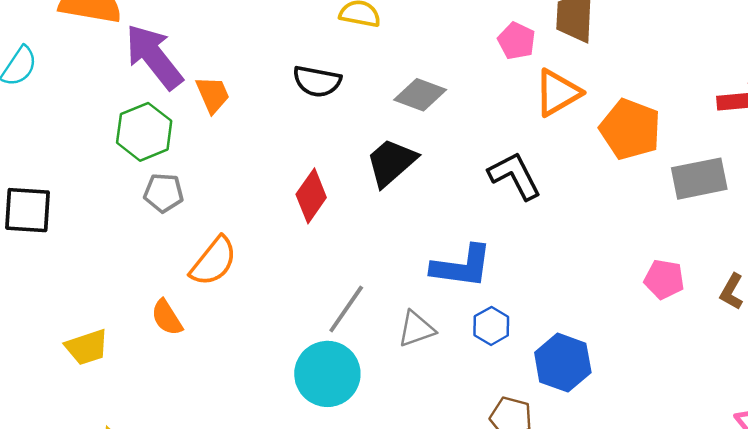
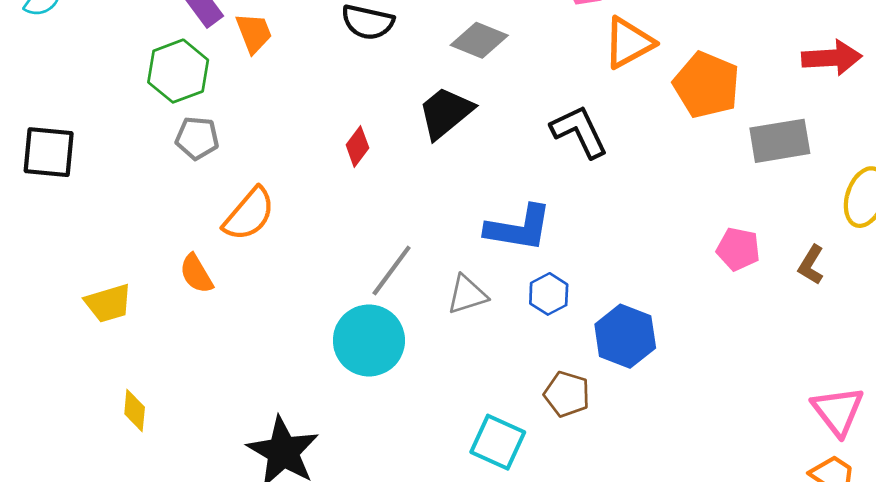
red diamond: (311, 196) -> (357, 146), size x0.7

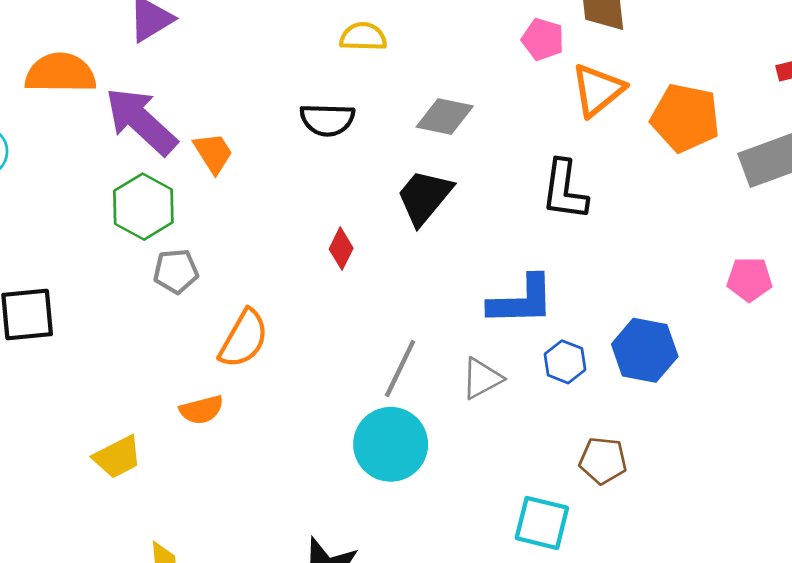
black L-shape: (579, 131) -> (565, 190), turned -136
orange semicircle: (196, 274) -> (201, 410), turned -63
blue hexagon: (625, 336) -> (645, 350), moved

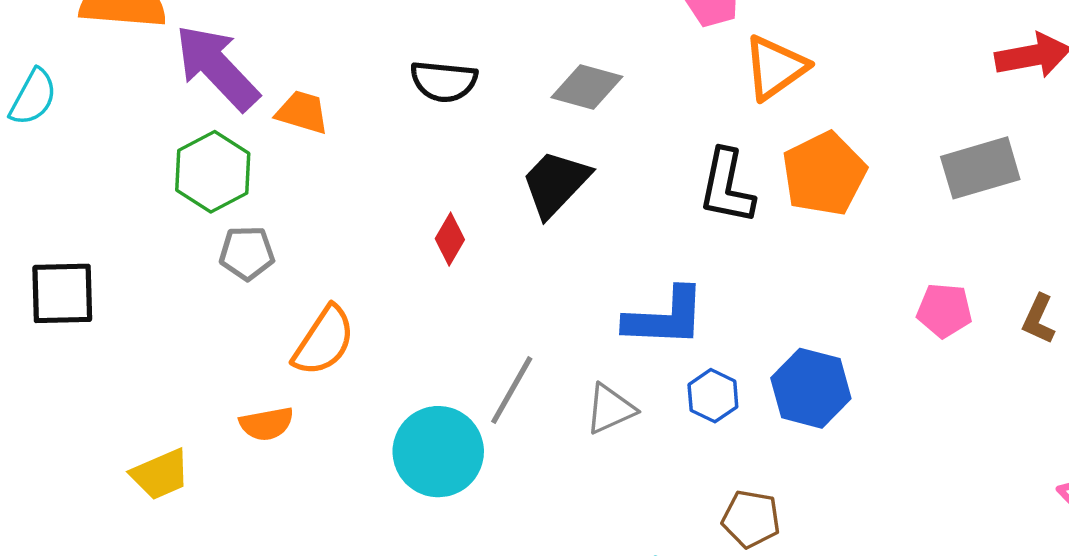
orange pentagon: (685, 118) -> (824, 174), moved, turned 30
orange trapezoid: (213, 153) -> (302, 112), turned -45
cyan circle: (391, 444) -> (438, 452), moved

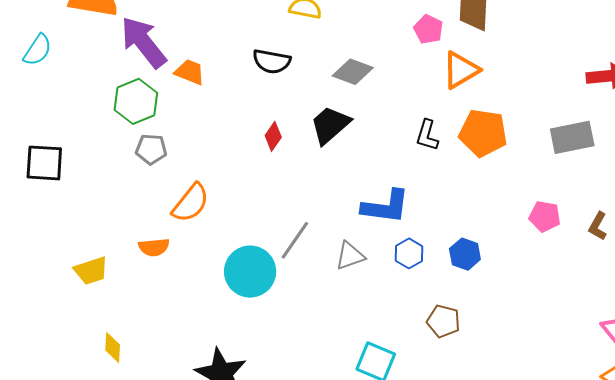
orange pentagon: (824, 174) -> (483, 133), turned 30
black L-shape: (727, 187) -> (427, 135), size x0.7
red diamond: (450, 239) -> (273, 136), moved
blue hexagon: (811, 388) -> (465, 254), size x0.7
brown pentagon: (751, 519) -> (443, 321), moved

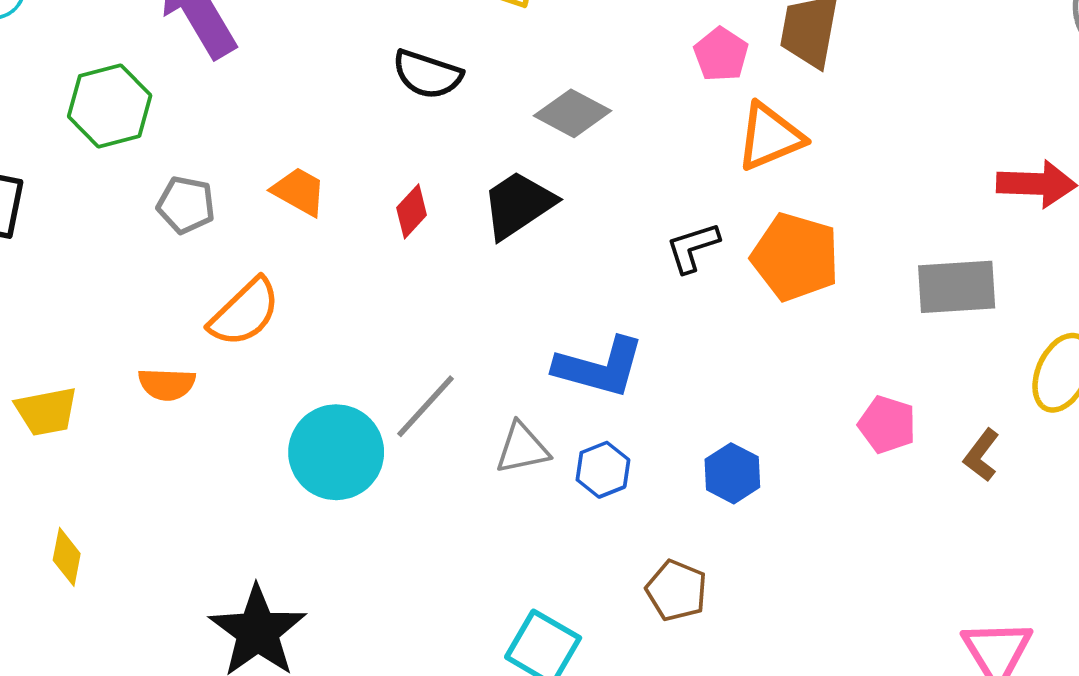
orange trapezoid: (190, 72) -> (299, 191), moved
green hexagon: (136, 101) -> (110, 106), moved
black L-shape: (427, 135) -> (693, 247), turned 48
blue hexagon: (409, 253) -> (603, 470), moved

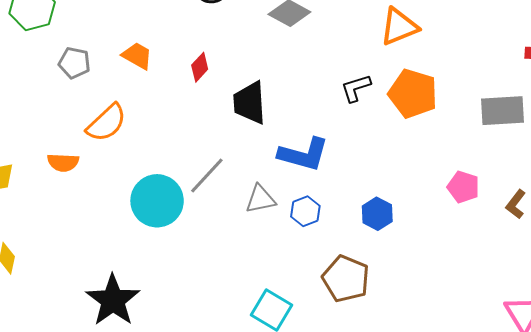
black trapezoid: (518, 205) -> (250, 103), moved, turned -60
brown pentagon: (677, 590) -> (346, 279), size x1.4

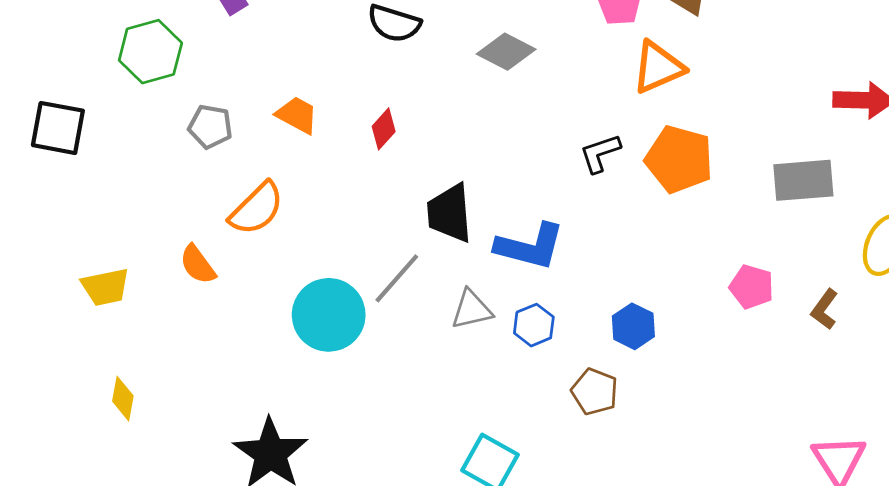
black trapezoid: (250, 103) -> (450, 213), moved
orange semicircle: (63, 162) -> (198, 265), turned 52
brown pentagon: (346, 279) -> (595, 392), moved, size x0.7

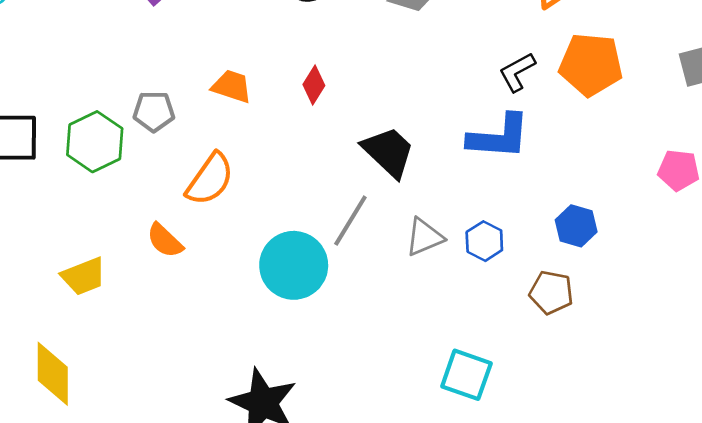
green hexagon: (150, 52) -> (95, 142), moved
black trapezoid: (450, 213) -> (388, 152), turned 148
blue L-shape: (530, 246) -> (499, 137), moved
yellow diamond: (123, 399) -> (53, 374), moved, size x1.6

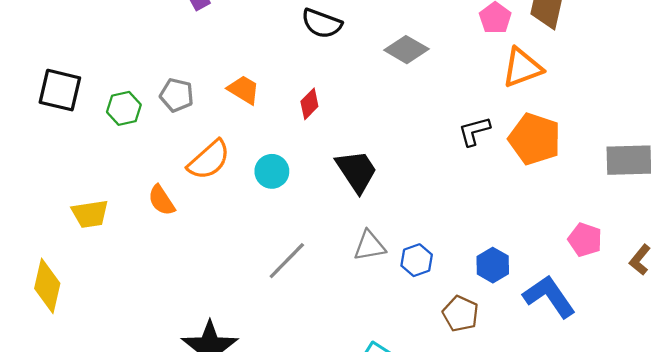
blue L-shape: (499, 137) -> (549, 296), moved, turned -142
green hexagon: (95, 142) -> (124, 108), size x0.7
gray line: (350, 221) -> (287, 261), moved
cyan circle: (294, 265) -> (272, 171), moved, size x0.6

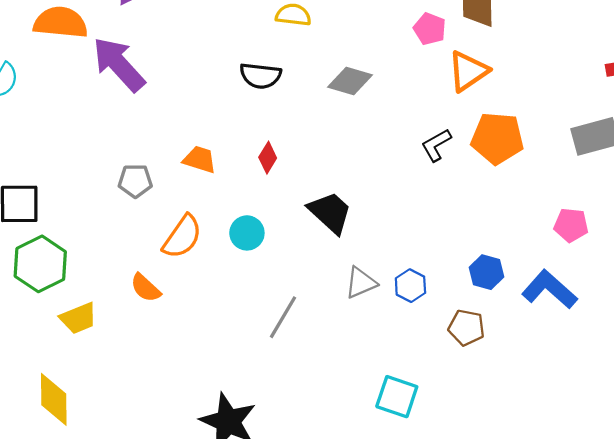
green hexagon: (124, 108) -> (40, 264), moved, size x1.6

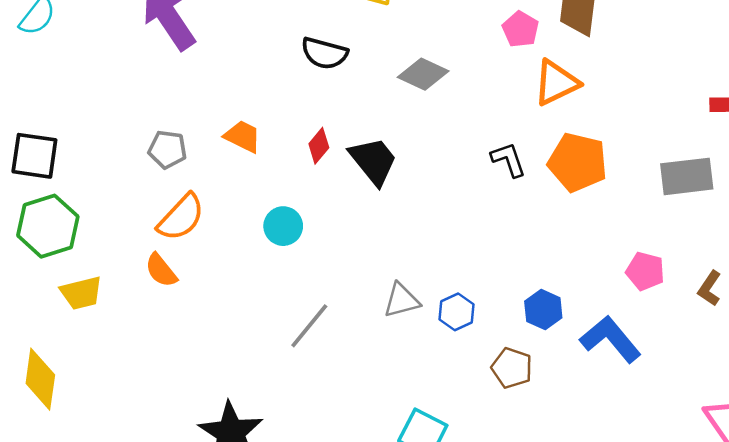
black L-shape: (436, 145) -> (509, 160), turned 92
black trapezoid: (330, 212) -> (373, 161), moved
orange semicircle: (182, 237) -> (181, 217), moved

